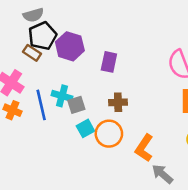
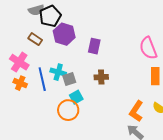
black pentagon: (42, 36) -> (50, 16), moved
orange circle: (109, 134) -> (68, 110), moved
orange L-shape: (144, 148) -> (136, 111), moved

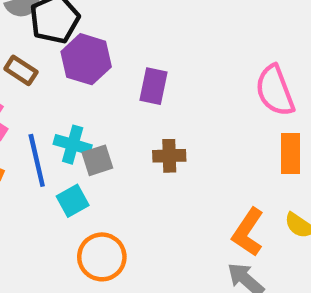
cyan square: (76, 97) -> (73, 201), moved
orange circle: (68, 110) -> (102, 257), moved

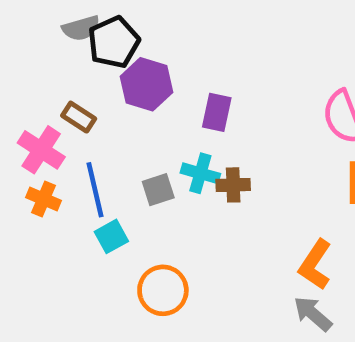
brown rectangle: (21, 70) -> (79, 117), moved
cyan cross: (73, 145) -> (200, 173), moved
cyan square: (73, 201) -> (111, 236), moved

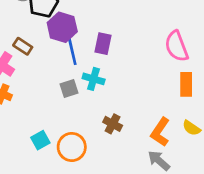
brown cross: (233, 185) -> (113, 124), moved, turned 30
blue line: (95, 190) -> (72, 49), moved
cyan square: (111, 236) -> (40, 140), moved

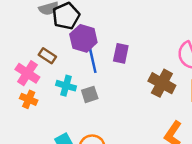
cyan cross: (94, 79) -> (66, 86), moved
brown cross: (113, 124) -> (162, 83), moved, size x1.5

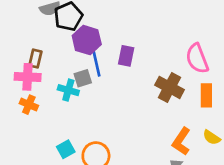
brown rectangle: (47, 56) -> (35, 59), moved, turned 70
pink cross: (27, 73) -> (28, 77), turned -30
gray square: (90, 94) -> (83, 78), moved

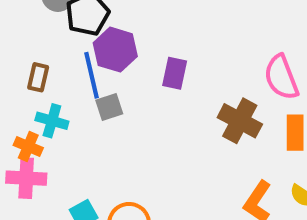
blue line: (96, 61) -> (91, 75), moved
pink cross: (28, 77) -> (26, 178), moved
cyan cross: (68, 90) -> (52, 121), moved

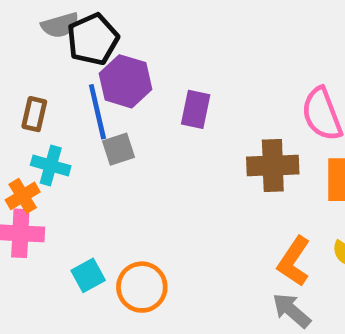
brown cross: (240, 121) -> (273, 166), turned -30
orange cross: (28, 146) -> (23, 196), turned 36

